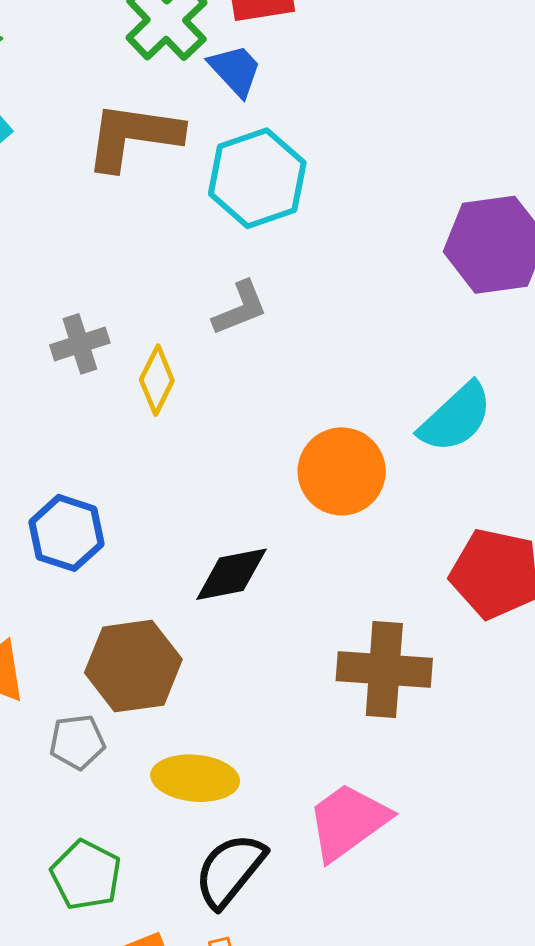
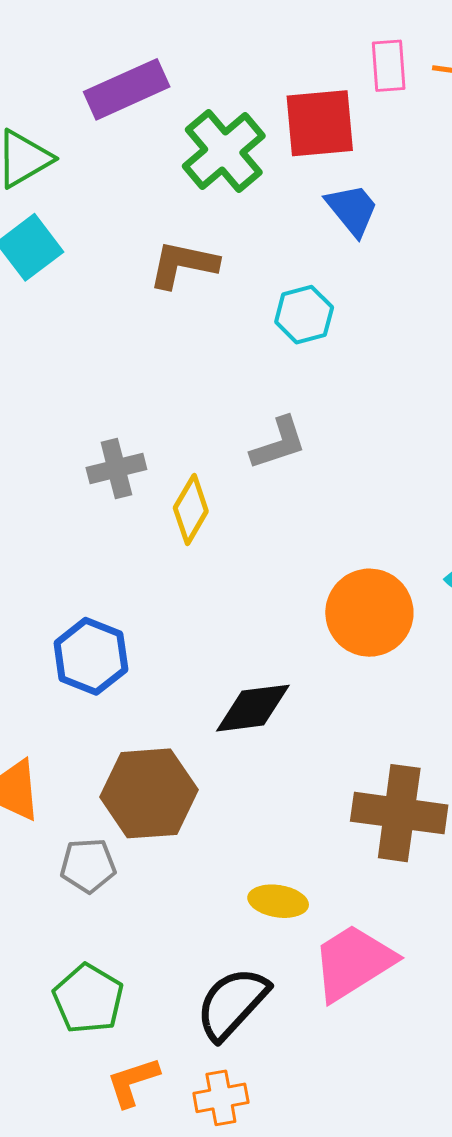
blue trapezoid: (235, 70) -> (352, 210), moved
brown L-shape: (133, 136) -> (183, 264), size x0.7
cyan hexagon: (257, 178) -> (304, 315), size x0.6
yellow ellipse: (195, 778) -> (278, 901), moved, size x0.7

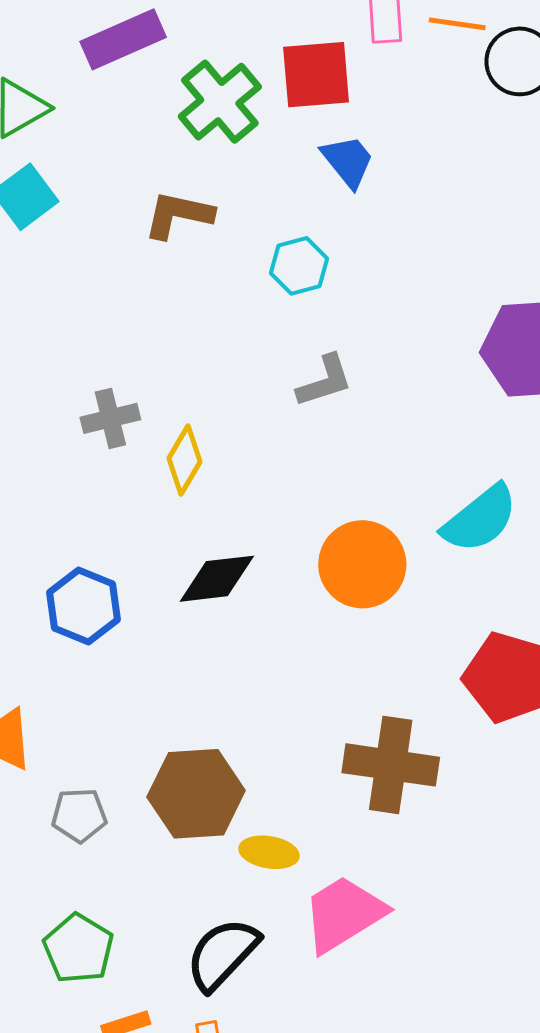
gray L-shape: (278, 443) -> (325, 381), moved
black diamond: (253, 708) -> (217, 579), moved
brown hexagon: (149, 793) -> (196, 794), moved

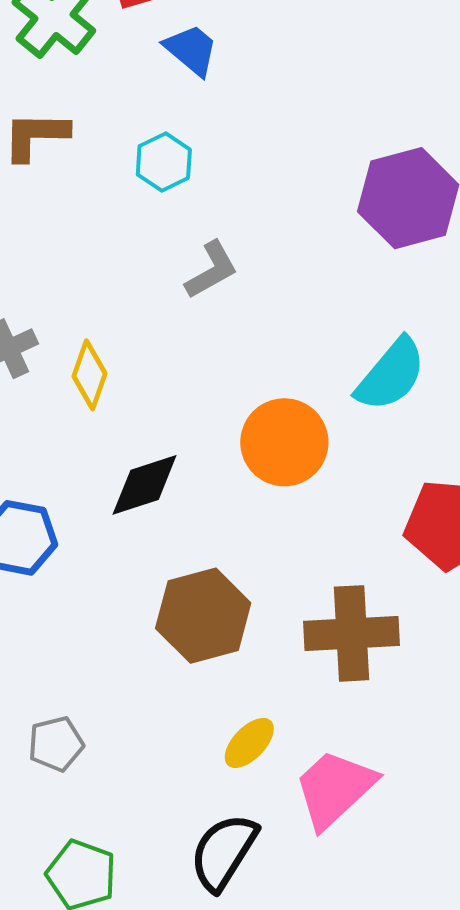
brown hexagon: (196, 794) -> (203, 616), moved
yellow ellipse: (269, 852) -> (249, 743), turned -44

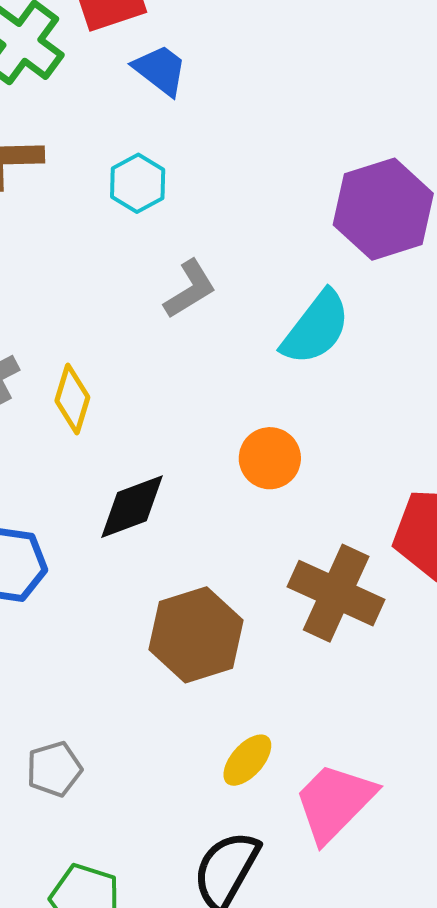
cyan semicircle: (391, 375) -> (316, 328), moved
orange circle: (284, 442) -> (270, 458), size x0.7
brown cross: (352, 633) -> (336, 593), moved, turned 30

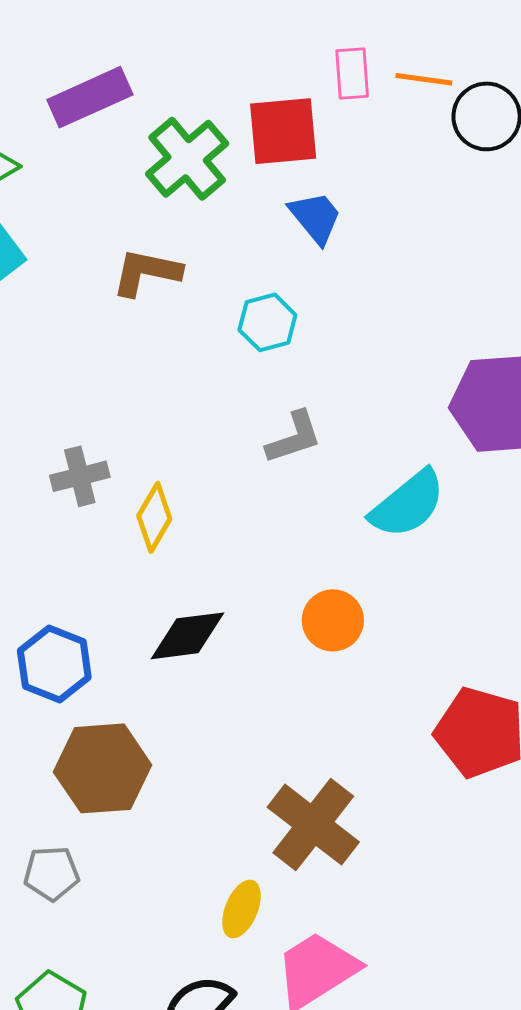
brown cross: (336, 593) -> (313, 825), moved
brown hexagon: (196, 635) -> (103, 768), moved
yellow ellipse: (247, 760) -> (242, 909), turned -32

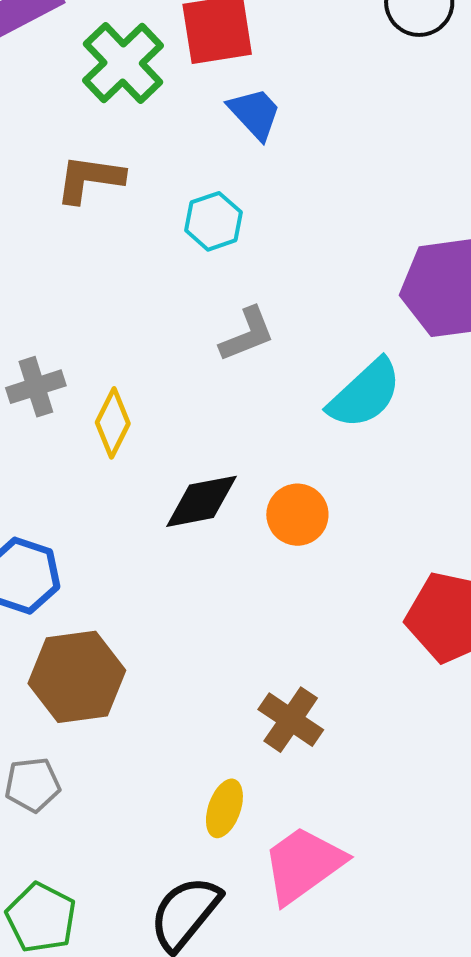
black diamond: (187, 636) -> (202, 501), moved
brown cross: (313, 825) -> (291, 720), size x0.7

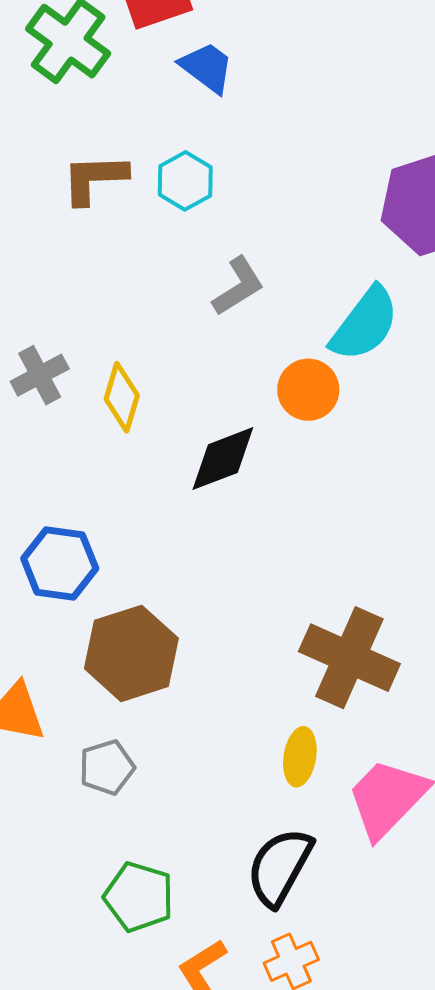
brown L-shape: (90, 179) -> (94, 179), moved
orange circle: (297, 515) -> (308, 390), moved
brown cross: (291, 720) -> (349, 658), size x1.5

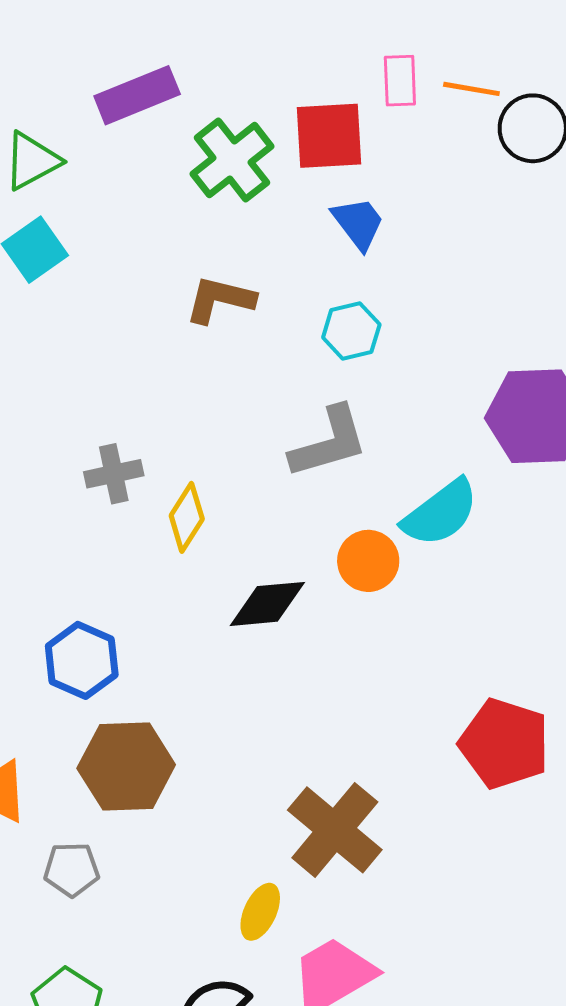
cyan hexagon: (185, 181) -> (351, 331), moved
gray L-shape: (238, 286) -> (329, 442), size x1.4

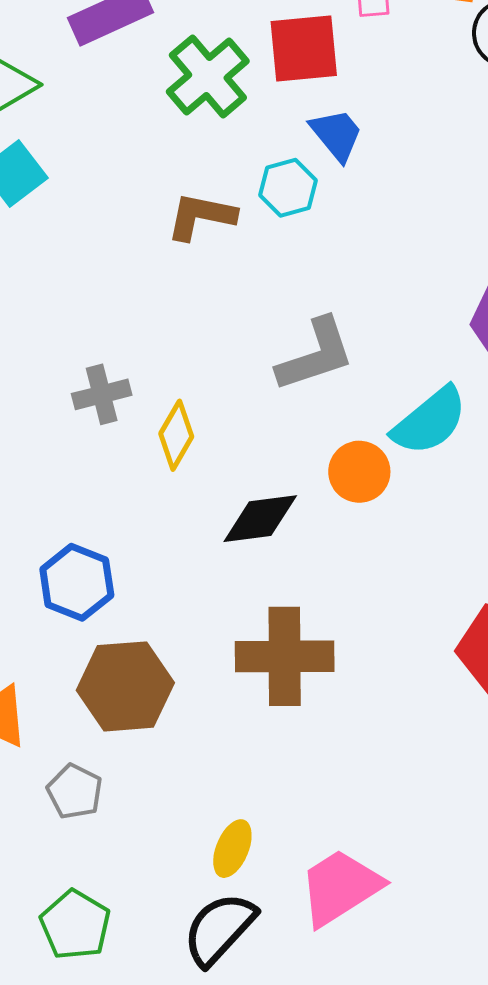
cyan hexagon: (351, 331) -> (288, 188), moved
brown cross: (335, 830) -> (285, 656), moved, turned -38
gray pentagon: (72, 869) -> (75, 791), turned 30
yellow ellipse: (260, 912) -> (232, 849), moved

